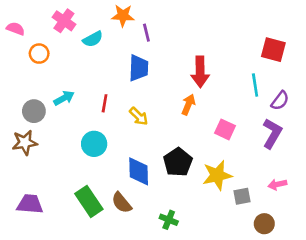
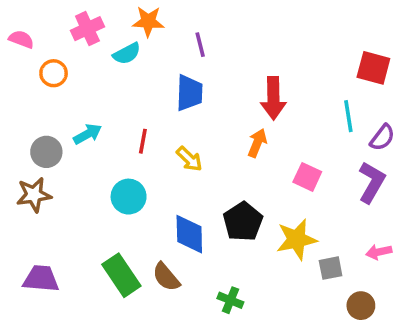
orange star: (123, 16) -> (148, 21), moved
pink cross: (64, 21) -> (87, 29), turned 30

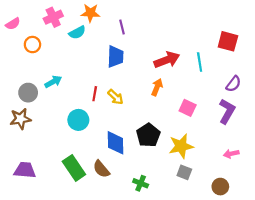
pink semicircle: (21, 39) -> (13, 24), turned 128
red arrow: (273, 98) -> (167, 60), turned -110
cyan line: (348, 116) -> (200, 62), moved
red line: (143, 141) -> (95, 94), moved
gray square: (331, 268) -> (184, 172), moved, turned 32

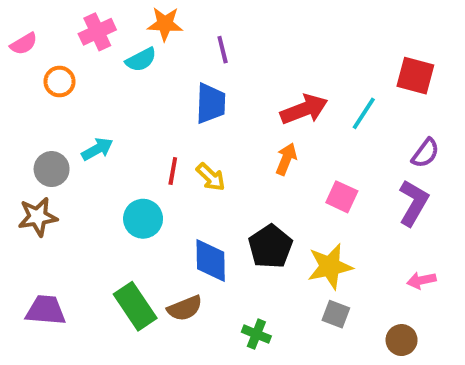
cyan line: (200, 62) -> (364, 113), turned 42
brown semicircle: (101, 169) -> (185, 308), turned -72

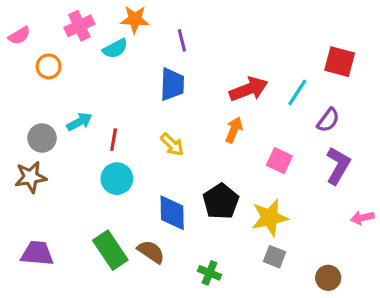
purple semicircle: (425, 153) -> (328, 120), moved
red line: (173, 171) -> (114, 140), moved
pink arrow: (421, 280) -> (362, 218), moved
brown semicircle: (185, 308) -> (151, 252), turned -124

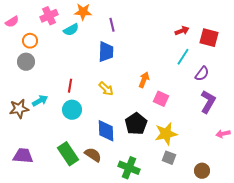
red arrow: (249, 89) -> (182, 31), moved, size x0.6
cyan arrow: (79, 122) -> (40, 101), moved
gray circle: (42, 138) -> (26, 62), moved
pink square: (279, 161) -> (161, 99), moved
green cross: (210, 273) -> (129, 168), size x1.5

